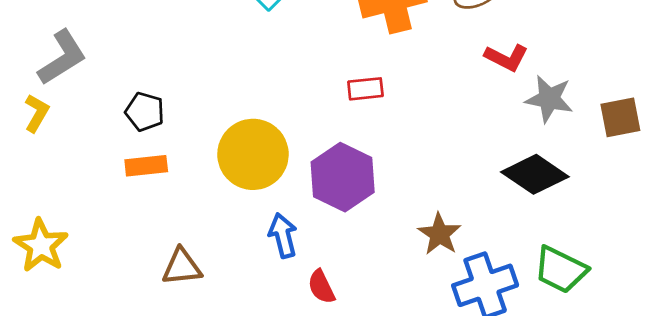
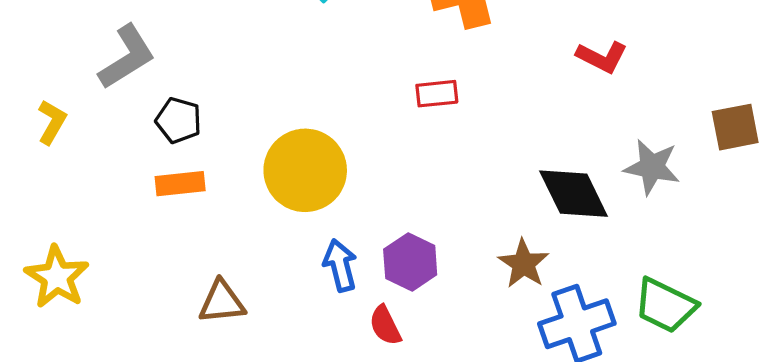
gray L-shape: (62, 58) -> (127, 57), moved
gray star: (549, 99) -> (652, 167), moved
black diamond: (535, 174) -> (574, 194), moved, turned 30
purple hexagon: (343, 177) -> (410, 262), moved, size x0.7

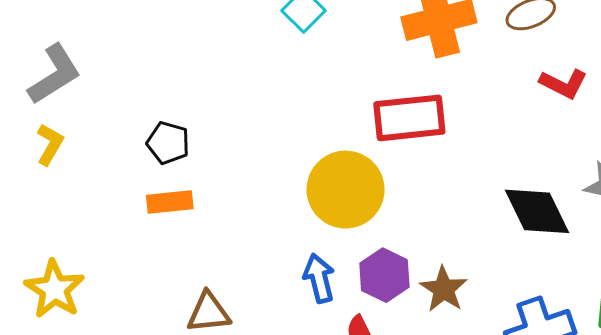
gray L-shape: (127, 57) -> (54, 74), moved
red rectangle: (437, 94) -> (409, 118), size x1.8
yellow circle: (305, 170) -> (346, 190), moved
brown star: (524, 264) -> (444, 289), moved

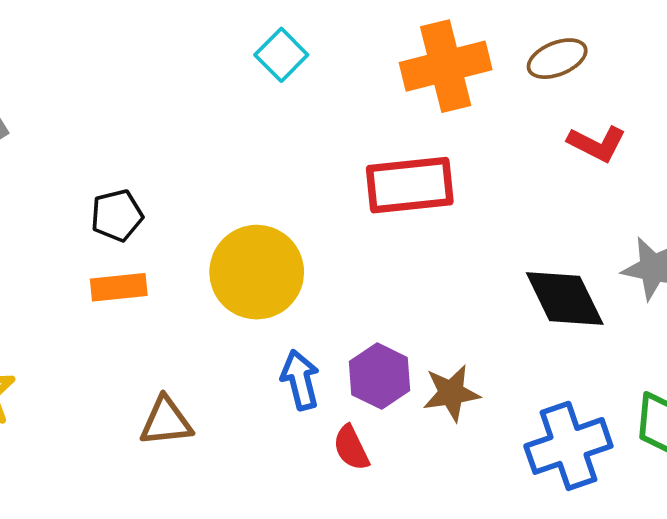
black pentagon: (168, 143) -> (117, 215), turned -30
yellow circle: (346, 190) -> (257, 272), moved
brown star: (444, 289) -> (451, 393), turned 30

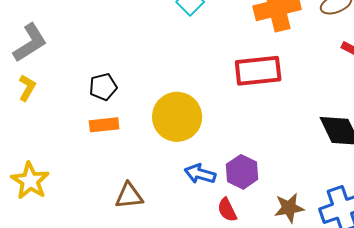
blue arrow: (300, 380) -> (200, 174), turned -60
brown star: (451, 393) -> (289, 208), moved

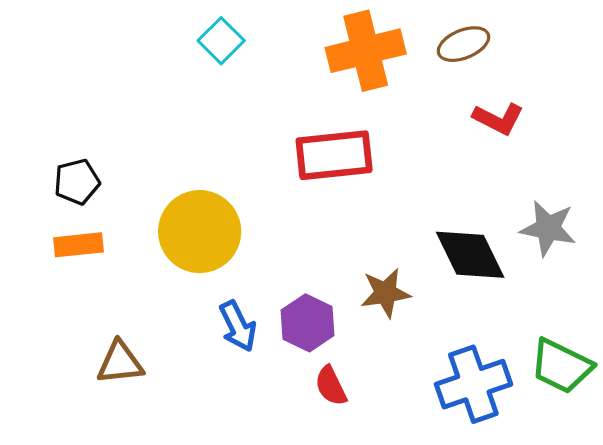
blue arrow: (200, 174) -> (238, 326), turned -132
brown star: (289, 208) -> (385, 293), moved
red semicircle: (227, 210) -> (331, 386), moved

